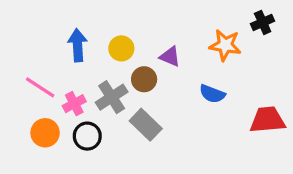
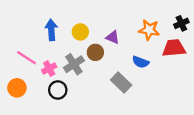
black cross: (263, 22) -> (181, 23), moved
red trapezoid: (267, 120) -> (174, 48), moved
gray rectangle: (146, 125) -> (121, 82), moved
orange circle: (45, 133) -> (17, 88), moved

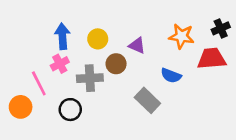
pink line: (27, 58) -> (39, 83), moved, turned 30
gray cross: (74, 64) -> (90, 78), turned 30
pink cross: (49, 68) -> (60, 64), moved

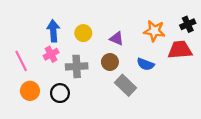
brown circle: (116, 64) -> (110, 62), moved
pink line: (39, 83) -> (21, 61), moved
orange circle: (21, 107) -> (30, 91), moved

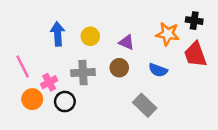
black cross: (188, 24) -> (194, 21), moved, turned 32
red trapezoid: (180, 50) -> (195, 54), turned -105
pink cross: (51, 54) -> (49, 82), moved
gray rectangle: (125, 85) -> (145, 105), moved

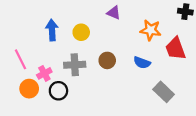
black cross: (194, 21) -> (185, 12), moved
purple triangle: (127, 42) -> (114, 13), moved
gray rectangle: (145, 105) -> (164, 92), moved

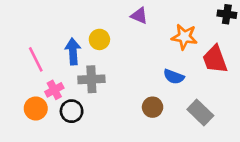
blue arrow: (52, 30) -> (73, 51), moved
pink line: (20, 59) -> (36, 59), moved
brown circle: (107, 60) -> (153, 107), moved

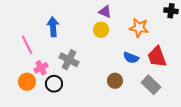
yellow circle: (99, 39) -> (101, 30), moved
blue arrow: (73, 51) -> (53, 27), moved
red trapezoid: (215, 59) -> (157, 57), moved
gray cross: (91, 79) -> (69, 60), turned 30

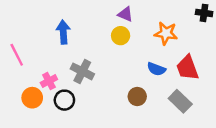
pink line: (27, 45) -> (17, 55), moved

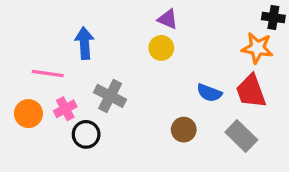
orange star: (166, 33) -> (257, 48), moved
pink line: (17, 55) -> (48, 74), moved, turned -55
orange circle: (32, 98) -> (28, 114), moved

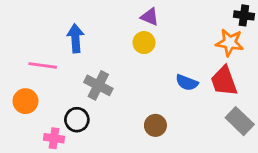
pink cross: (65, 109) -> (54, 138), moved, turned 36
brown circle: (184, 130) -> (155, 125), moved
gray rectangle: (241, 136) -> (240, 121), moved

